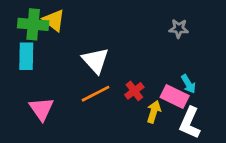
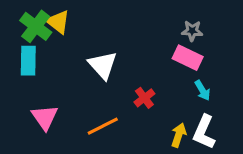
green cross: (33, 24) -> (36, 26), turned 32
orange line: (96, 94) -> (103, 126), moved
pink rectangle: (175, 96) -> (188, 58), moved
yellow arrow: (154, 112) -> (179, 135), moved

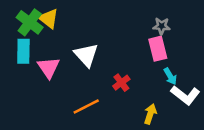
pink rectangle: (188, 58) -> (158, 49), turned 50
pink triangle: (45, 117) -> (49, 68), moved
white L-shape: (204, 132) -> (185, 95), moved, turned -76

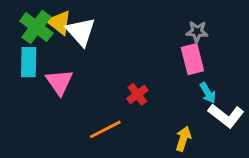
white triangle: (86, 55) -> (81, 32), moved
red cross: (121, 83) -> (137, 94), moved

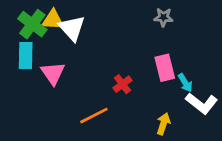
yellow triangle: (59, 22) -> (53, 20), turned -35
gray star: (197, 32) -> (163, 17), moved
pink rectangle: (192, 59) -> (165, 68), moved

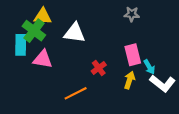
green cross: (32, 24) -> (34, 31), moved
white triangle: (72, 28) -> (75, 33), moved, turned -40
pink triangle: (53, 73) -> (43, 59), turned -45
yellow arrow: (163, 124) -> (129, 80), moved

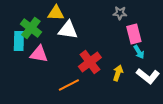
yellow triangle: (43, 16) -> (56, 13), moved
pink rectangle: (133, 55) -> (134, 34), moved
cyan arrow: (149, 67) -> (139, 52), moved
red cross: (99, 68) -> (90, 62), size x1.6

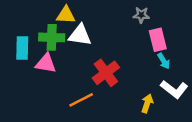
green cross: (31, 28) -> (52, 37), moved, turned -35
yellow arrow: (118, 73) -> (147, 103), moved

